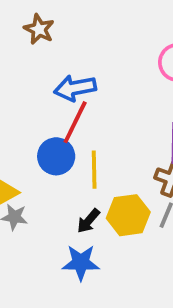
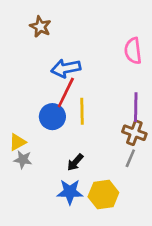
yellow line: (94, 170) -> (82, 111), moved
yellow hexagon: (128, 215) -> (103, 195), moved

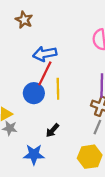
blue star: (70, 192) -> (34, 154), moved
yellow hexagon: (103, 195) -> (90, 157), moved

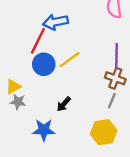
red line: (45, 73) -> (38, 41), moved
yellow line: (58, 89) -> (70, 60), turned 55

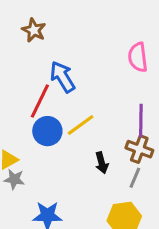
blue arrow: (55, 22) -> (62, 77), turned 70
black arrow: (64, 104) -> (102, 163), moved, turned -56

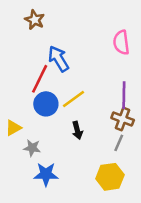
black arrow: (102, 163) -> (77, 130), moved
gray star: (14, 179) -> (32, 148), moved

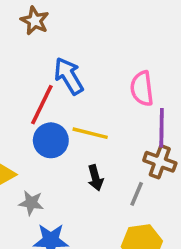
pink semicircle: (121, 42) -> (142, 89), moved
yellow line: (74, 99) -> (90, 133), turned 50
gray line: (119, 143) -> (137, 194), moved

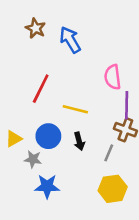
blue arrow: (69, 76) -> (70, 40), moved
blue circle: (51, 140) -> (48, 136), moved

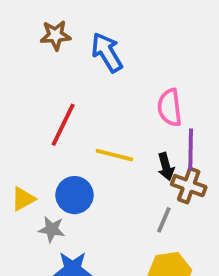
brown star: (36, 28) -> (55, 35), turned -30
black arrow: (79, 141) -> (166, 167), moved

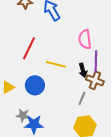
gray star: (52, 229) -> (23, 115), moved

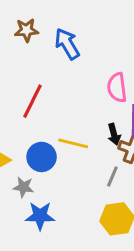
yellow line: (56, 64) -> (73, 143), moved
gray star: (23, 115) -> (23, 187), moved

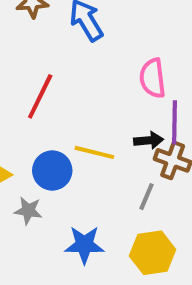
black arrow: (114, 134) -> (149, 140), turned -80
blue star: (40, 216) -> (84, 245), moved

